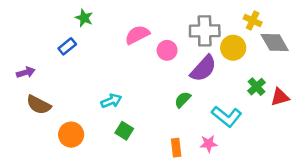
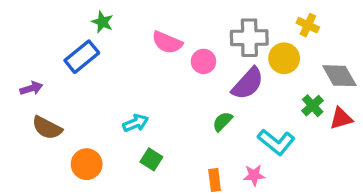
pink semicircle: (137, 35) -> (167, 42), turned -130
gray diamond: (275, 43) -> (339, 76), moved
blue rectangle: (67, 46) -> (82, 57), size x1.5

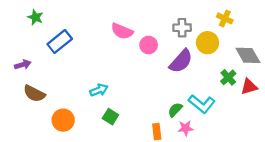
green star: (102, 22) -> (35, 17), moved
gray cross: (249, 38) -> (182, 28), size x0.7
green semicircle: (222, 121) -> (175, 110), moved

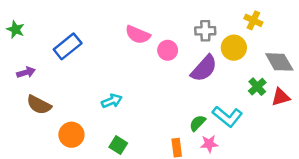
green star: (35, 17) -> (16, 29), moved
green square: (110, 117) -> (118, 145), moved

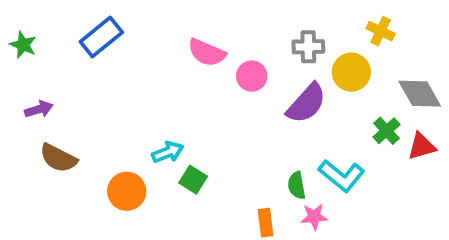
blue rectangle: (68, 46) -> (101, 37), moved
green semicircle: (197, 123) -> (297, 185), turned -54
orange circle: (71, 135) -> (127, 191), moved
green square: (118, 145) -> (193, 180), moved

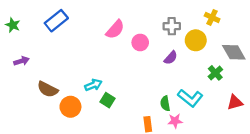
pink semicircle: (207, 53) -> (115, 29), turned -72
purple semicircle: (306, 103) -> (171, 58), size x0.6
red triangle: (422, 146) -> (235, 102), moved
brown semicircle: (58, 158) -> (48, 89), moved

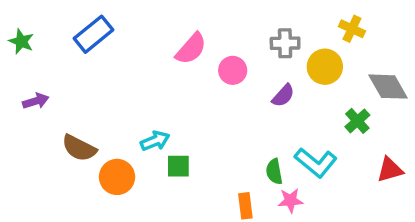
green square: (107, 100) -> (178, 166), turned -32

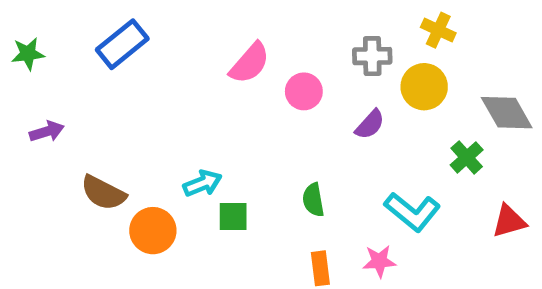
yellow cross: (352, 29) -> (438, 30), moved
green star: (21, 41) -> (28, 54), turned -30
green semicircle: (274, 172) -> (313, 200), moved

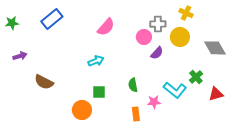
pink circle: (304, 91) -> (144, 37), moved
green cross: (467, 157) -> (196, 77), moved
cyan arrow: (202, 183) -> (96, 61), moved
orange circle: (153, 231) -> (82, 110), moved
pink star: (379, 261) -> (154, 102), moved

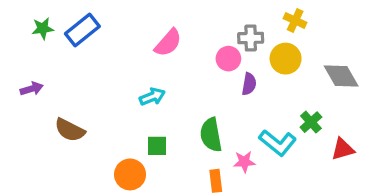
green star: (12, 23) -> (43, 28), moved
purple semicircle: (157, 53) -> (249, 84), turned -32
green semicircle: (133, 85) -> (211, 135), size x1.5

